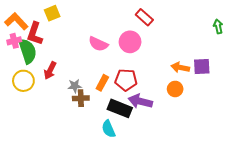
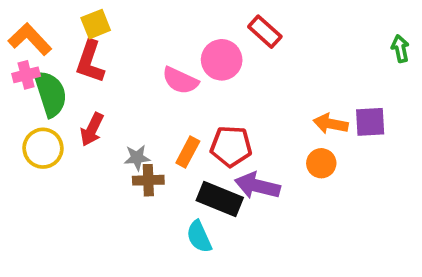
red L-shape: (35, 34) -> (90, 62), moved
pink circle: (130, 42) -> (222, 60), moved

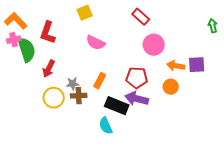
yellow square: (96, 24) -> (85, 13), moved
pink circle: (222, 60) -> (154, 45), moved
red pentagon: (231, 146) -> (137, 78), moved
yellow circle: (43, 148) -> (54, 98), moved

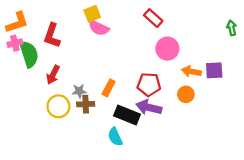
orange L-shape: (16, 21) -> (17, 22), turned 115
pink semicircle: (96, 43) -> (99, 28), moved

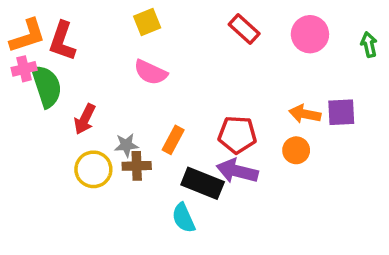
pink semicircle: (99, 28) -> (151, 72), moved
red L-shape: (52, 36) -> (62, 41), moved
pink circle: (167, 49) -> (310, 34), moved

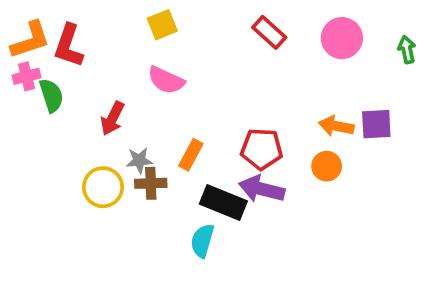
green semicircle: (47, 86) -> (51, 95), size x0.7
red arrow: (85, 119) -> (113, 118), moved
cyan semicircle: (183, 218) -> (202, 241), turned 40

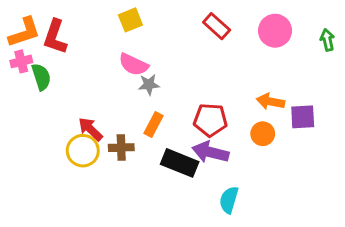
red arrow: (113, 118) -> (90, 129), moved, turned 108
purple square: (376, 124) -> (303, 117), moved
gray star: (139, 160) -> (149, 85), moved
cyan semicircle: (202, 241) -> (229, 200), moved

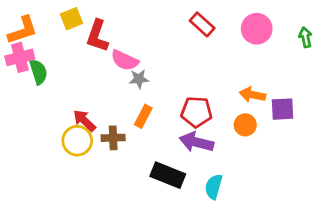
yellow square: (130, 20) -> (71, 19), moved
red L-shape: (55, 37) -> (97, 36), moved
pink cross: (21, 61) -> (20, 57), size x1.4
black rectangle: (180, 163) -> (168, 175), moved

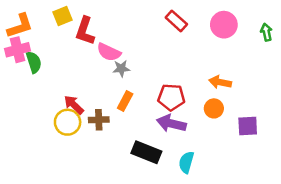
purple square: (283, 109) -> (248, 126), moved

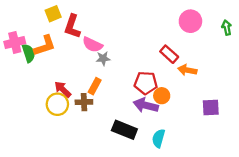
red rectangle: (176, 21) -> (169, 54), moved
orange L-shape: (20, 26) -> (45, 46), moved
orange rectangle: (125, 101) -> (95, 86), moved
orange circle: (214, 108) -> (162, 96), moved

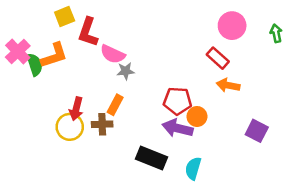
pink cross: (15, 42) -> (18, 52), turned -30
red rectangle: (169, 54) -> (218, 58), moved
red arrow: (63, 89) -> (76, 109), turned -120
purple square: (211, 107) -> (257, 131), turned 30

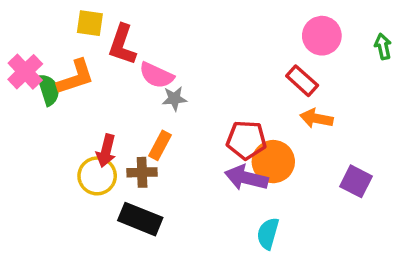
yellow square: (65, 17) -> (90, 23), turned 30
orange circle: (197, 116) -> (273, 162), size x1.5
black rectangle: (152, 158) -> (140, 219), moved

